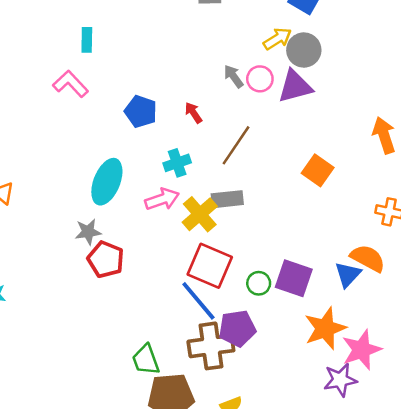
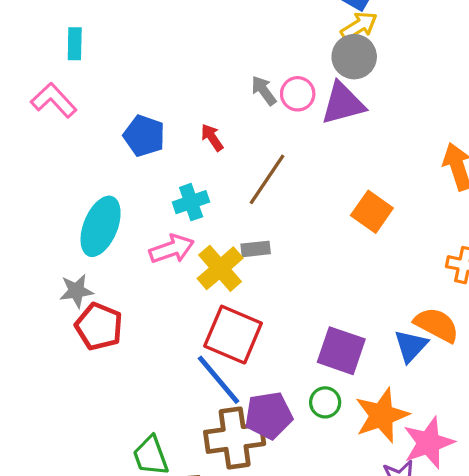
yellow arrow: (277, 39) -> (359, 26), moved
gray rectangle: (227, 199) -> (256, 249), size x0.7
green circle: (259, 283) -> (325, 402), moved

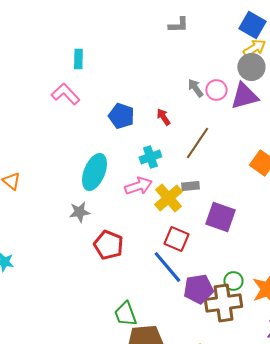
red pentagon: (99, 326) -> (108, 245), moved
red square: (233, 335) -> (176, 239), size x0.7
purple square: (341, 351) -> (220, 217), moved
brown cross: (235, 438) -> (223, 303), moved

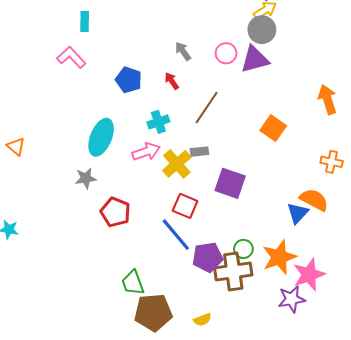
gray arrow: (195, 88) -> (183, 51), moved

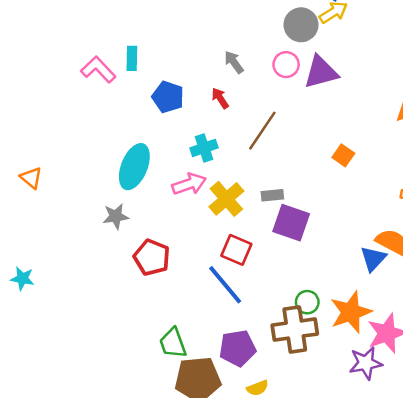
cyan rectangle: (85, 21) -> (132, 58), moved
gray circle: (262, 30) -> (301, 25), moved
orange square: (273, 128) -> (343, 155), size x0.7
gray rectangle: (199, 152) -> (272, 195), moved
purple pentagon: (208, 257) -> (238, 348), moved

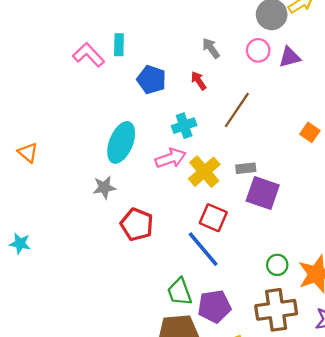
purple triangle: (321, 72) -> (290, 57), size x0.7
brown cross: (295, 330) -> (276, 310), moved
green trapezoid: (173, 343) -> (180, 292), moved

